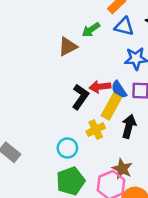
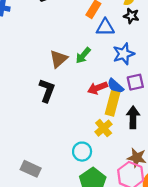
green arrow: (91, 30) -> (83, 55), moved
black L-shape: (80, 97) -> (47, 90), moved

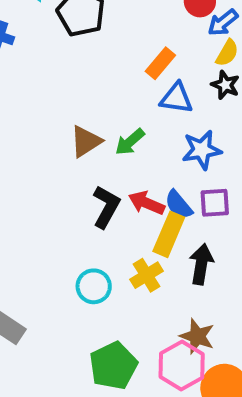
red arrow: (97, 88) -> (147, 203), turned 36
black L-shape: (47, 90) -> (106, 207), moved
cyan circle: (82, 152) -> (94, 286), moved

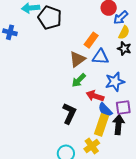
brown triangle: (86, 141) -> (77, 59), moved
red arrow: (147, 203) -> (95, 96), moved
black arrow: (201, 264) -> (118, 125), moved

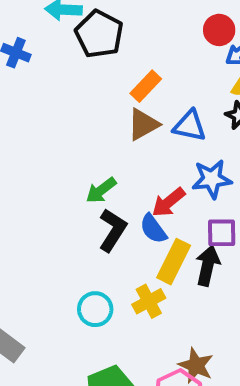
orange rectangle: (91, 40) -> (146, 86), moved
green arrow: (79, 80) -> (101, 190), moved
red arrow: (95, 96) -> (168, 202), turned -66
blue semicircle: (105, 110) -> (153, 229), moved

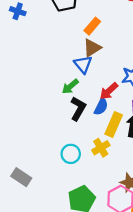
blue triangle: (190, 126) -> (83, 64), moved, turned 42
blue semicircle: (153, 229) -> (101, 107), turned -114

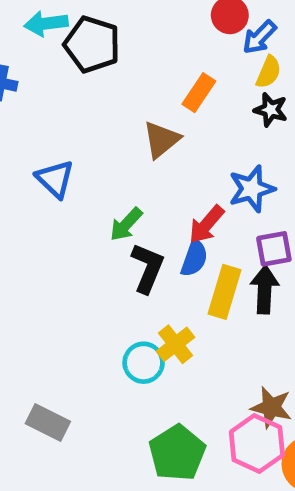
orange rectangle: (92, 26) -> (199, 93), moved
blue triangle: (83, 64) -> (55, 179), moved
yellow cross: (101, 148) -> (176, 344), moved

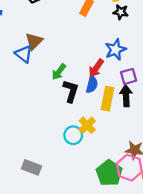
brown triangle: (161, 140) -> (34, 41), moved
green pentagon: (177, 453) -> (109, 173), moved

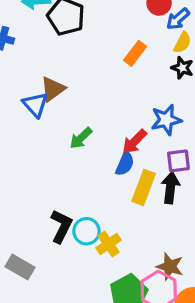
black L-shape: (71, 91) -> (61, 226), moved
yellow cross: (87, 125) -> (108, 244), moved

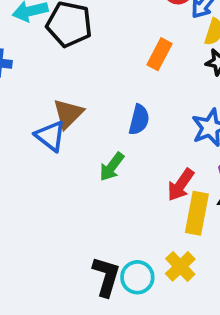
red arrow: (134, 142) -> (181, 185), moved
blue semicircle: (125, 164) -> (139, 120), moved
yellow cross: (108, 244) -> (180, 266), moved

